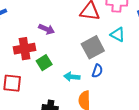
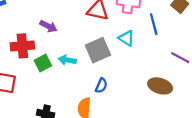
blue semicircle: (97, 71) -> (101, 86), moved
cyan arrow: (72, 77) -> (67, 60), moved

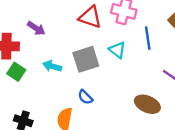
green square: (43, 63) -> (16, 72), moved, turned -35
blue semicircle: (101, 86) -> (85, 97), turned 104

